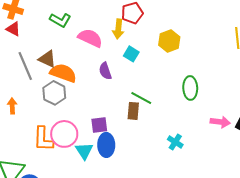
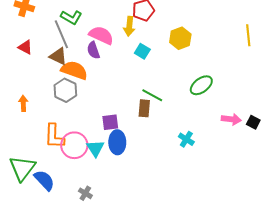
red triangle: (13, 29) -> (25, 47), moved
gray line: (25, 66) -> (61, 34), moved
purple semicircle: (105, 71) -> (93, 50), moved
green ellipse: (190, 88) -> (201, 85), turned 55
pink circle: (64, 134) -> (74, 145), moved

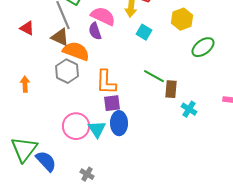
green ellipse: (201, 85) -> (203, 47), moved
brown rectangle: (144, 108) -> (171, 89), moved
orange L-shape: (54, 136) -> (106, 82), moved
cyan cross: (186, 139) -> (189, 109), moved

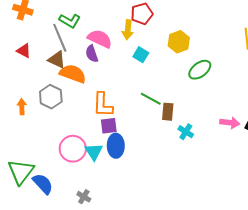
gray hexagon: (67, 71) -> (51, 97), moved

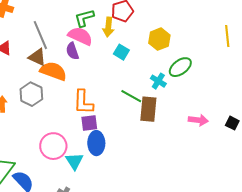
green L-shape: (70, 21) -> (84, 18), moved, turned 135
brown rectangle: (168, 112) -> (148, 109), size x1.4
pink arrow: (230, 123) -> (198, 120), moved
cyan cross: (186, 132) -> (158, 81), moved
cyan triangle: (94, 152) -> (74, 161), moved

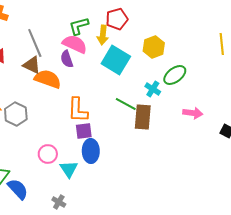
cyan square: (121, 52) -> (116, 60), size x1.8
gray hexagon: (31, 94) -> (16, 114), moved
pink arrow: (198, 120) -> (193, 113), moved
pink circle: (53, 146) -> (48, 154), size x0.7

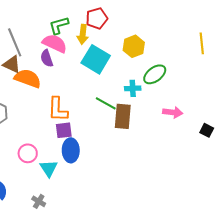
cyan cross: (153, 89) -> (133, 88), turned -35

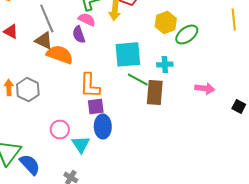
pink semicircle: (55, 43) -> (87, 19), size x0.7
cyan square: (96, 59) -> (128, 54), moved, turned -36
green ellipse: (155, 74) -> (187, 34), moved

